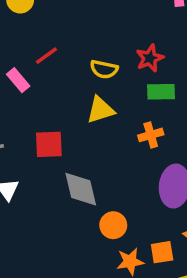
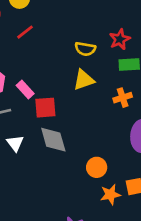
red line: (46, 56) -> (25, 32), moved
pink rectangle: (18, 80) -> (25, 90), moved
gray diamond: (81, 189) -> (53, 140), moved

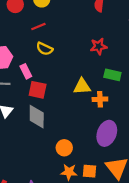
red star: (120, 39) -> (99, 46), moved
yellow semicircle: (85, 49) -> (45, 49), moved
yellow triangle: (84, 80) -> (82, 86), moved

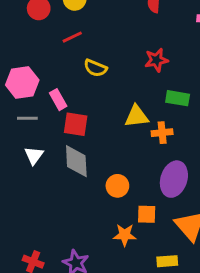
yellow semicircle: (45, 49) -> (95, 68), moved
orange circle: (64, 148) -> (117, 186), moved
orange square: (89, 171) -> (147, 214), moved

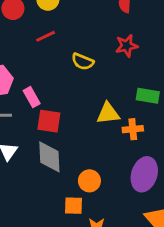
red star: (156, 60) -> (127, 46), moved
yellow semicircle: (95, 68) -> (83, 62), moved
orange square: (147, 214) -> (74, 206), moved

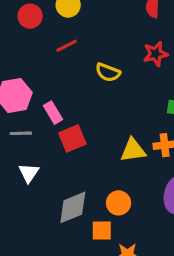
yellow triangle: (108, 113) -> (133, 150), moved
red square: (49, 121) -> (72, 138), turned -30
gray diamond: (49, 157) -> (73, 207), moved, turned 72

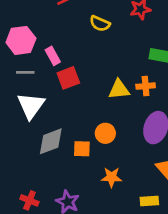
white triangle: (29, 173) -> (31, 106), size x1.6
gray diamond: (73, 207) -> (51, 141), moved
orange square: (102, 231) -> (82, 149), moved

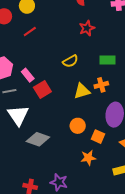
yellow semicircle: (100, 24) -> (70, 61), moved, turned -42
gray diamond: (51, 141) -> (38, 139), turned 50
orange square: (82, 149) -> (98, 137), moved, turned 32

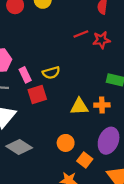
red line: (30, 32) -> (81, 34), moved
yellow semicircle: (70, 61) -> (51, 73), moved

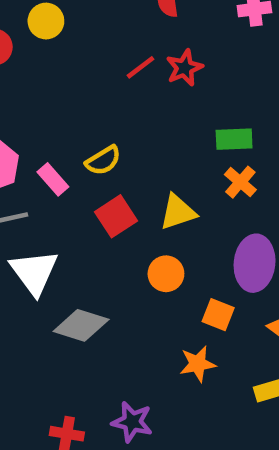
red square: (37, 94) -> (116, 216), moved
orange cross: (102, 105) -> (240, 182), moved, turned -32
orange circle: (66, 143) -> (166, 274), moved

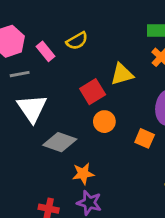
red square: (116, 216) -> (93, 92), moved
orange circle: (166, 274) -> (104, 122), moved
orange star: (198, 364) -> (83, 174), moved

